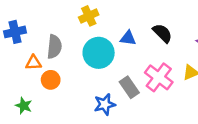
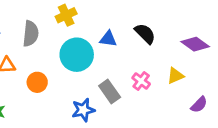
gray semicircle: (54, 47) -> (31, 34), moved
pink cross: (159, 77) -> (141, 81), size x0.6
orange circle: (51, 80) -> (37, 82), moved

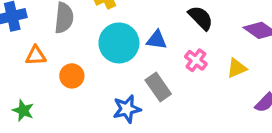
blue triangle: (108, 39) -> (157, 40), moved
pink cross: (141, 81) -> (196, 60), moved

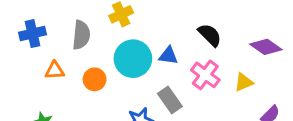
pink cross: (196, 60) -> (205, 75), size x1.4
orange circle: (72, 76) -> (95, 79), moved

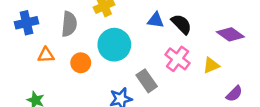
blue triangle: (168, 56) -> (156, 20), moved

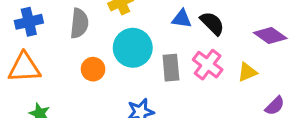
orange triangle: (46, 55) -> (24, 68), moved, size x1.6
gray rectangle: (147, 81) -> (171, 68), moved, turned 30

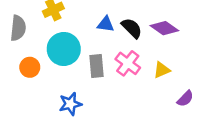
purple diamond: (270, 36) -> (164, 28), moved

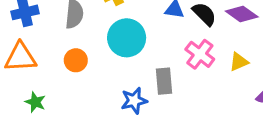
gray rectangle: (96, 66) -> (164, 81), moved
orange circle: (30, 67) -> (76, 60), moved

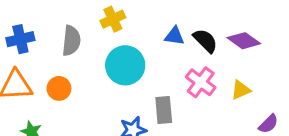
orange circle: (76, 60) -> (59, 88), moved

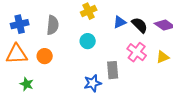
yellow cross: (113, 19) -> (89, 11), moved
blue triangle: (174, 36) -> (120, 22), turned -32
cyan circle: (125, 65) -> (88, 41), size x0.6

